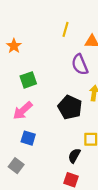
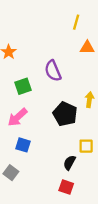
yellow line: (66, 29) -> (76, 22), moved
purple semicircle: (80, 65) -> (53, 71), moved

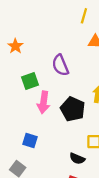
pink arrow: (18, 117) -> (43, 102), moved, turned -40
black semicircle: (69, 163) -> (77, 159), turned -96

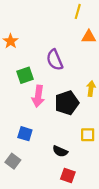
black pentagon: (73, 109) -> (67, 103), turned 30
black semicircle: (77, 159) -> (60, 151), moved

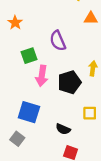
blue square: (25, 134) -> (29, 112), size x1.5

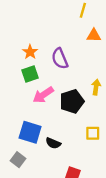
orange star: (15, 23) -> (30, 52), moved
pink arrow: (42, 76) -> (43, 95), turned 48
black semicircle: (63, 129) -> (53, 143), moved

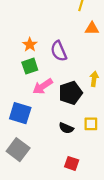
blue square: (30, 132) -> (20, 113), moved
black semicircle: (53, 143) -> (66, 128), moved
gray square: (18, 160) -> (18, 150), size x1.5

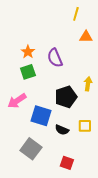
pink arrow: (43, 86) -> (17, 101), moved
blue square: (20, 113) -> (41, 116), moved
gray square: (18, 150) -> (31, 149), moved

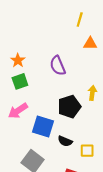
orange star: (28, 52) -> (18, 60), moved
green square: (28, 72) -> (20, 81), moved
yellow square: (85, 126) -> (87, 151), moved

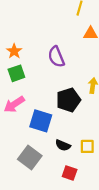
black semicircle: (65, 141) -> (63, 145), moved

